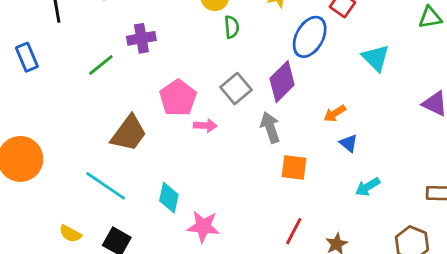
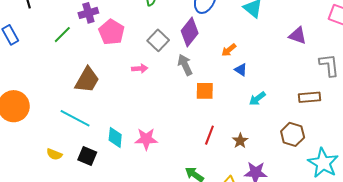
pink pentagon: (178, 98) -> (112, 32), moved
cyan diamond: (169, 198) -> (115, 137), moved

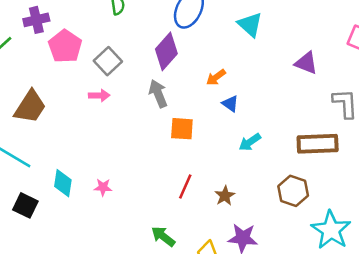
gray square: (158, 40) -> (108, 61), moved
brown rectangle: (309, 97) -> (318, 144), size x1.4
pink star: (146, 139) -> (103, 187), size x0.6

